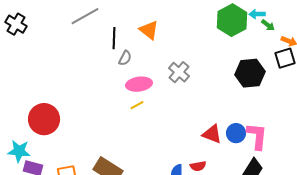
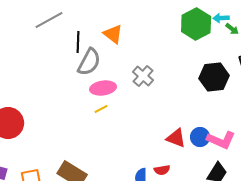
gray semicircle: (125, 58) -> (89, 62), size x1.8
pink L-shape: (257, 136) -> (221, 140), turned 108

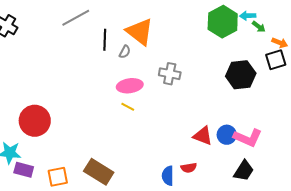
orange triangle: (113, 34) -> (140, 32), size x1.4
gray semicircle: (89, 62) -> (125, 52), moved, size x0.5
gray cross: (143, 76) -> (170, 74), turned -30
yellow line: (101, 109) -> (128, 107), turned 56

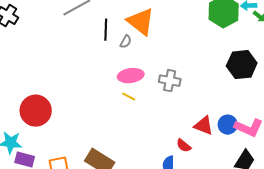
gray cross: (170, 74) -> (170, 81), moved
red semicircle: (189, 168) -> (184, 146), moved, turned 49

